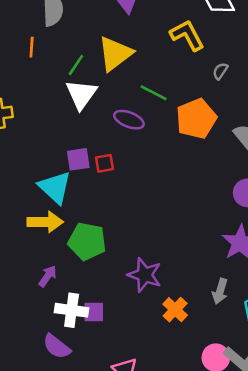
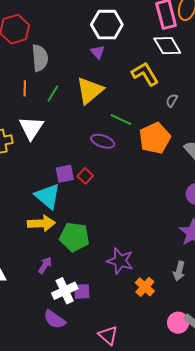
green line: (76, 65) -> (53, 94), moved
white triangle: (81, 94) -> (31, 128), moved
red square: (105, 163) -> (85, 176), turned -35
white cross: (72, 310) -> (65, 291), turned -30

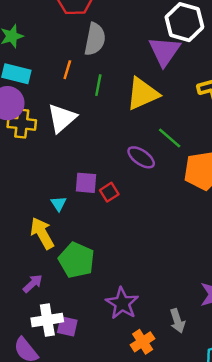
purple triangle: (98, 52) -> (164, 51), size x1.8
green line: (53, 94) -> (98, 85), turned -36
cyan triangle: (48, 196) -> (59, 204), size x0.5
yellow arrow: (41, 223) -> (42, 233), turned -132
gray arrow: (179, 271) -> (177, 321), moved, turned -48

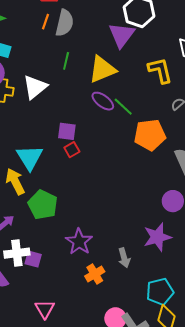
orange line: (67, 70) -> (45, 22), moved
purple ellipse: (141, 157) -> (103, 101), moved
purple square: (86, 183) -> (67, 131), moved
cyan triangle: (59, 204) -> (30, 157), size x2.0

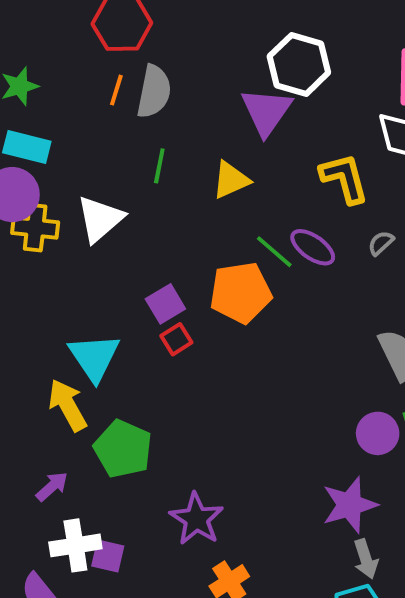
yellow triangle: (102, 69) -> (231, 180), size x0.7
purple ellipse: (103, 101) -> (313, 247), moved
purple square: (67, 131) -> (165, 304), turned -36
orange pentagon: (150, 135) -> (241, 293), moved
gray arrow: (124, 258) -> (366, 559), moved

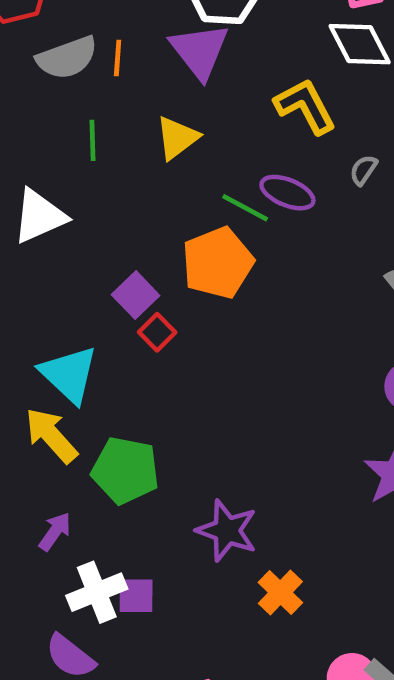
orange line: (116, 90) -> (118, 58), moved
gray semicircle: (154, 91) -> (67, 58), turned 72
white triangle: (100, 219) -> (39, 216), turned 30

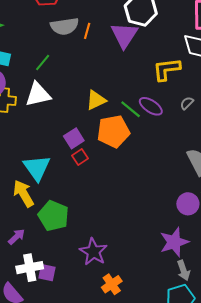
yellow L-shape: (305, 106) -> (167, 69), turned -80
yellow triangle: (177, 138) -> (96, 100), moved
green line: (92, 140) -> (43, 63), moved, turned 30

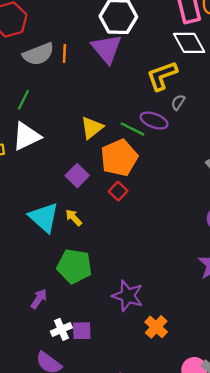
gray semicircle: (187, 103) -> (178, 102), moved
red square: (80, 157) -> (118, 191), moved
yellow arrow: (23, 193) -> (74, 218), moved, size x0.6
white cross: (30, 268) -> (61, 329), size x0.7

